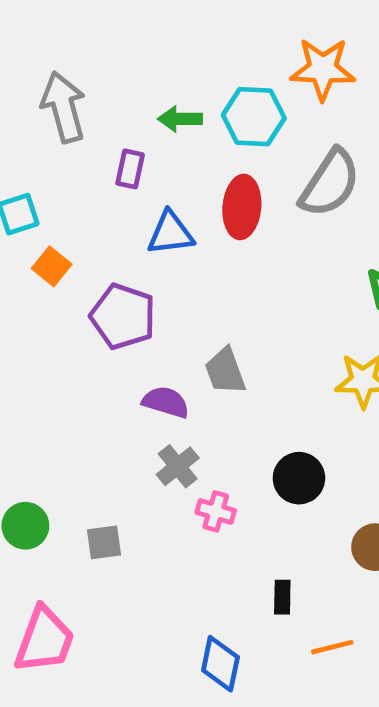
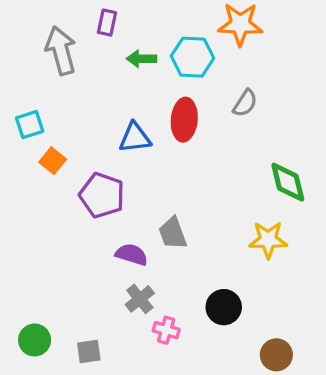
purple rectangle: (130, 169) -> (107, 23), moved
gray semicircle: (330, 183) -> (245, 103), size x0.6

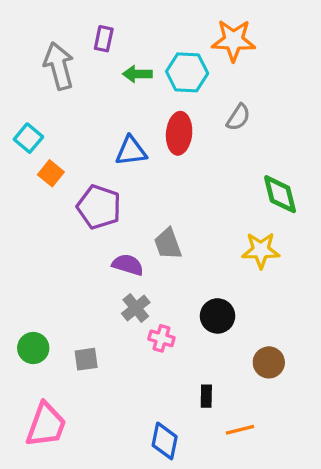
cyan square: (30, 125) -> (28, 138), turned -32

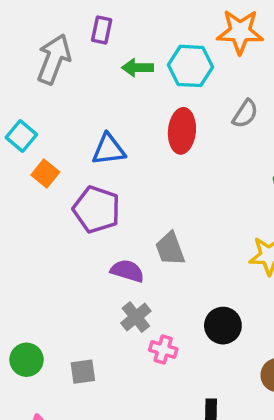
gray arrow: (59, 66) -> (54, 59), turned 36
blue triangle: (131, 151) -> (109, 150), moved

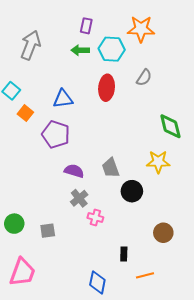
purple rectangle: (102, 30) -> (86, 26), moved
gray trapezoid: (170, 249) -> (111, 168), moved
black circle: (223, 326) -> (132, 191), moved

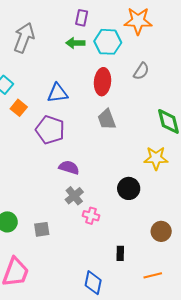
gray trapezoid: (111, 168) -> (107, 119), moved
orange line: (145, 275) -> (153, 275), moved

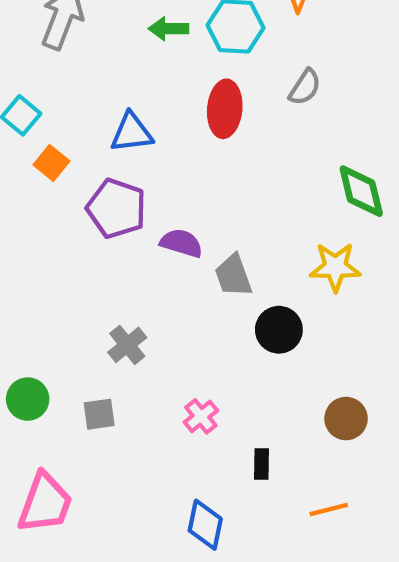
gray trapezoid: (107, 119) -> (233, 276), moved
purple semicircle: (69, 168) -> (181, 243), moved
gray cross: (74, 196) -> (127, 345), moved
pink cross: (91, 216) -> (201, 416), moved, turned 35

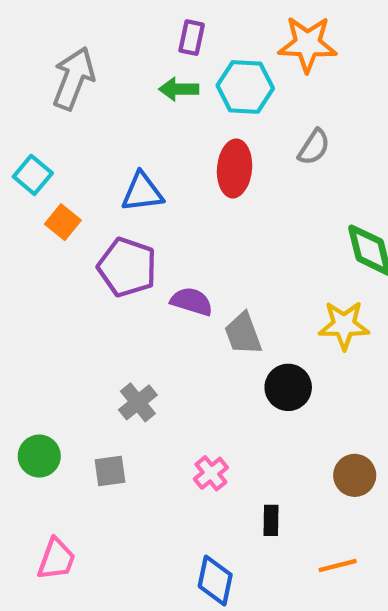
pink trapezoid: (45, 503) -> (56, 559), size x0.7

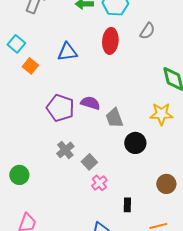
purple pentagon: (127, 267) -> (60, 108), moved
gray square: (110, 471) -> (89, 162), moved, turned -35

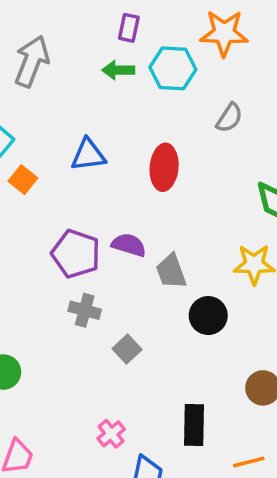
red ellipse: (110, 41) -> (164, 167), moved
gray cross: (65, 150) -> (85, 310), moved, turned -36
pink cross: (99, 183) -> (111, 434), moved
black rectangle: (127, 205) -> (194, 425), size x1.6

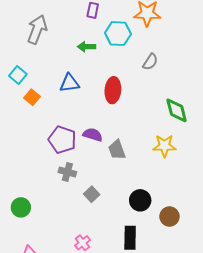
green arrow: (118, 70) -> (87, 47), moved
black circle: (208, 316) -> (140, 200), moved

